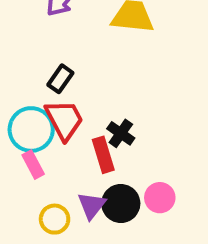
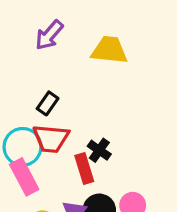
red trapezoid: (64, 120) -> (51, 139), turned 123
pink rectangle: (33, 165) -> (24, 177), size x1.5

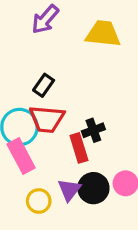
black cross: (99, 150) -> (93, 130), turned 35

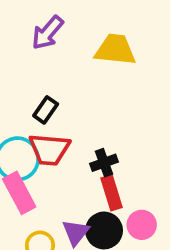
red rectangle: (79, 148) -> (112, 193), moved

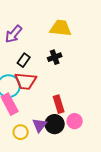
purple arrow: (47, 33) -> (14, 34), moved
black cross: (104, 163) -> (55, 57), moved

